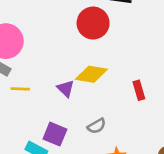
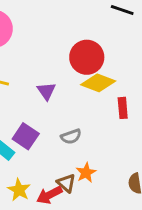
red circle: (93, 23) -> (87, 57), moved
yellow diamond: (91, 74) -> (98, 83), moved

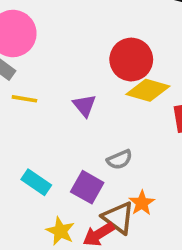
purple square: (26, 136) -> (87, 187), moved
brown triangle: (66, 183) -> (118, 218), size x1.4

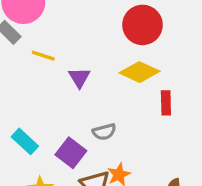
red circle: (131, 60) -> (142, 25), moved
yellow line: (24, 99) -> (43, 56), moved

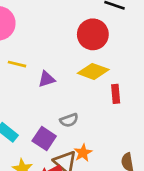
purple triangle: (79, 78) -> (46, 79), turned 48

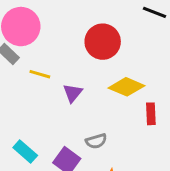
red circle: (93, 34) -> (103, 42), moved
purple triangle: (46, 79) -> (73, 93), turned -36

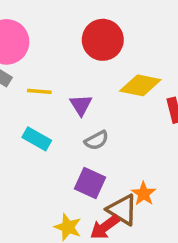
gray semicircle: (96, 141) -> (96, 140), moved
cyan rectangle: (25, 152) -> (37, 139), moved

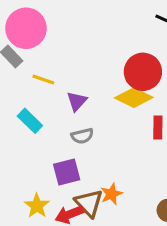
red circle: (103, 40) -> (143, 72), moved
purple square: (90, 183) -> (67, 172), turned 36

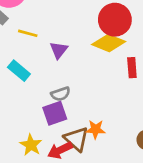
gray semicircle: (82, 136) -> (61, 94), moved
orange star: (111, 194) -> (96, 129), turned 30

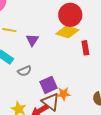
gray semicircle: (61, 94) -> (24, 71), moved
purple square: (55, 113) -> (49, 85), moved

